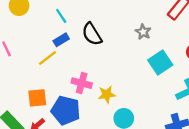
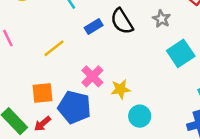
black semicircle: (92, 34) -> (122, 21), moved
blue rectangle: (61, 40) -> (94, 26), moved
pink cross: (82, 83) -> (92, 76), turned 30

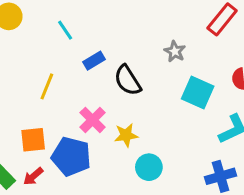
black semicircle: (122, 21) -> (128, 80), moved
yellow line: (54, 48) -> (47, 86), turned -30
cyan square: (181, 53) -> (198, 93), turned -32

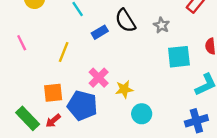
black semicircle: (128, 80) -> (125, 21), moved
cyan square: (198, 93) -> (179, 57), turned -30

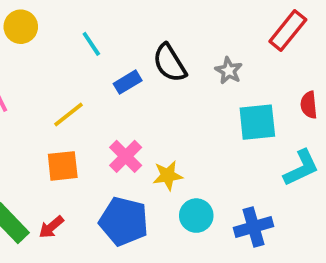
yellow line: (64, 52) -> (68, 114), turned 30
orange square: (53, 93) -> (63, 166), moved
blue pentagon: (82, 106) -> (124, 221), moved
blue cross: (196, 121) -> (253, 227), moved

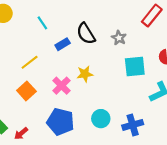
orange square: (63, 166) -> (26, 91), turned -36
yellow star: (168, 176) -> (85, 74), moved
red arrow: (51, 227) -> (21, 133), moved

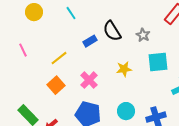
cyan line: (42, 23) -> (71, 13), moved
yellow star: (85, 74) -> (124, 69), moved

